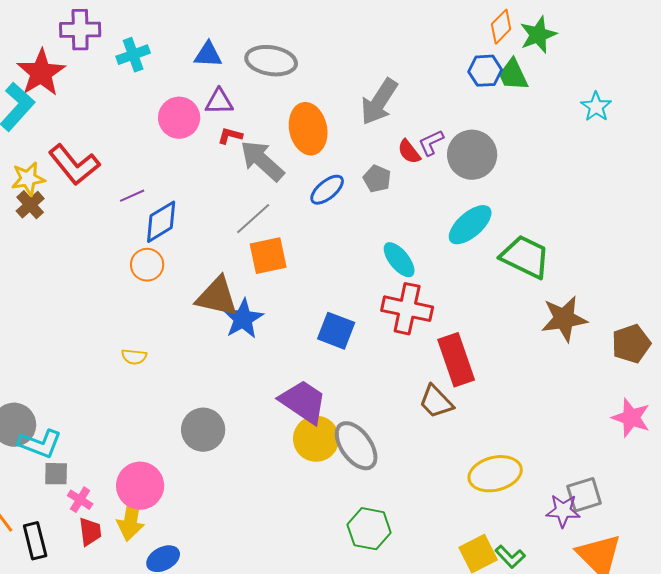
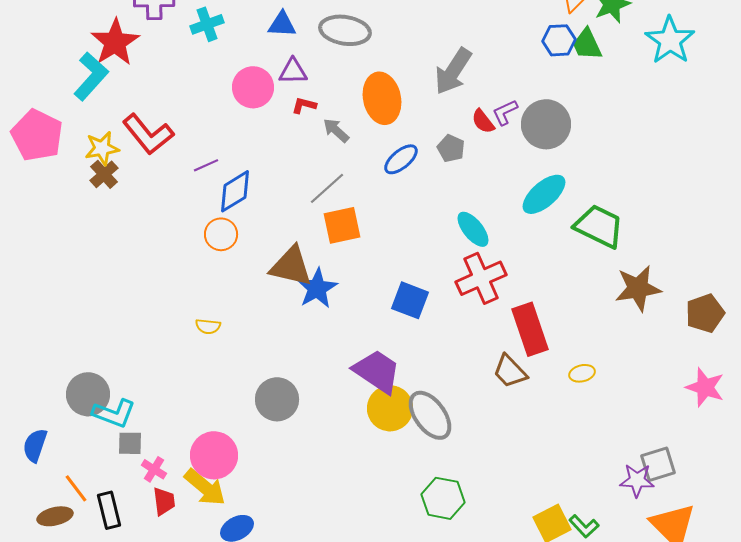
cyan star: (596, 107) -> (670, 40), moved, size x1.6
gray arrow: (262, 161) -> (336, 130), size x0.6
red cross: (407, 309) -> (481, 278), turned -36
yellow ellipse: (495, 474) -> (582, 373), moved, size x0.5
yellow arrow: (131, 518) -> (205, 487), turned -60

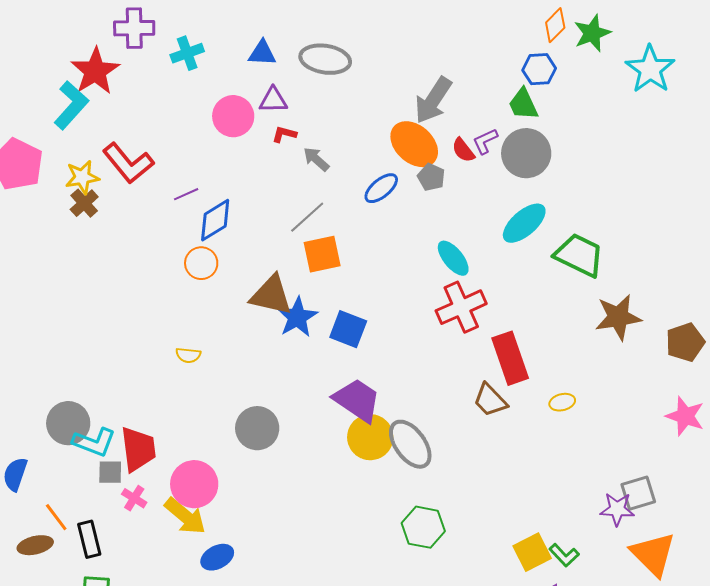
green trapezoid: (587, 44) -> (523, 104), moved
orange ellipse: (382, 98) -> (414, 144), moved, turned -36
blue square: (410, 300) -> (348, 329), moved
red trapezoid: (164, 501) -> (138, 449), moved, size x1.6

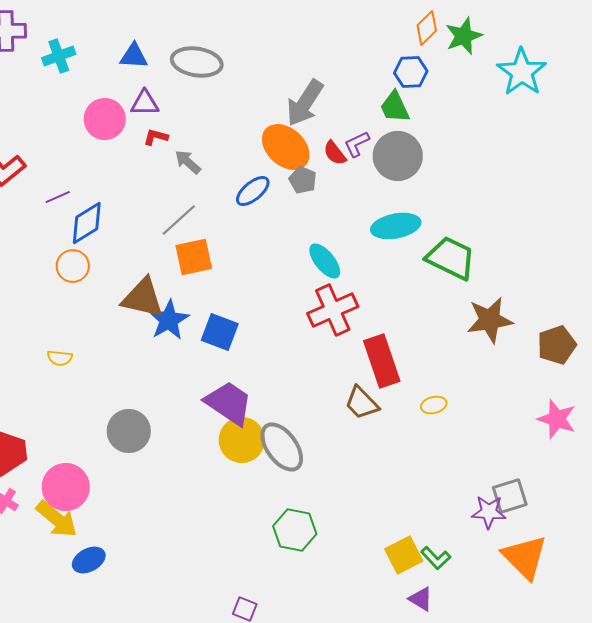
cyan ellipse: (524, 223) -> (396, 226), turned 30

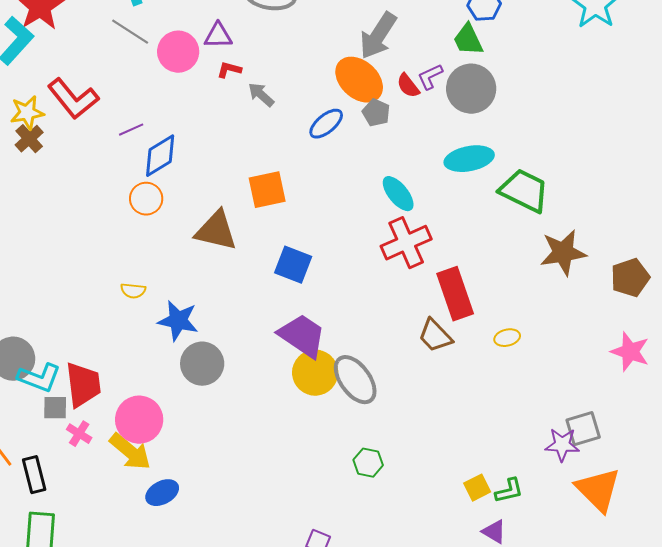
gray line: (179, 220) -> (130, 32), moved, turned 75
blue star: (169, 320) -> (178, 321), moved, turned -30
green hexagon: (295, 530) -> (368, 463), size x0.7
yellow square: (404, 555) -> (477, 488), size x0.7
green L-shape: (436, 558) -> (509, 491), turned -60

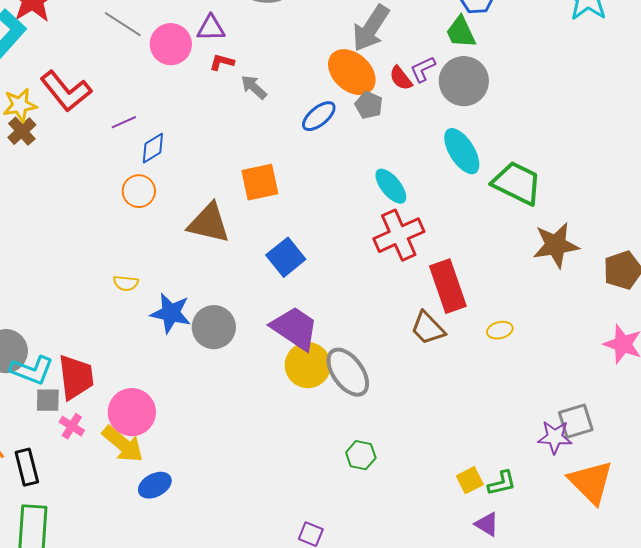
blue diamond: (160, 156) -> (153, 148), size x0.7
cyan ellipse: (469, 159) -> (462, 151), turned 69
blue square: (293, 265) -> (286, 257), turned 30
gray circle: (202, 364) -> (214, 327), moved

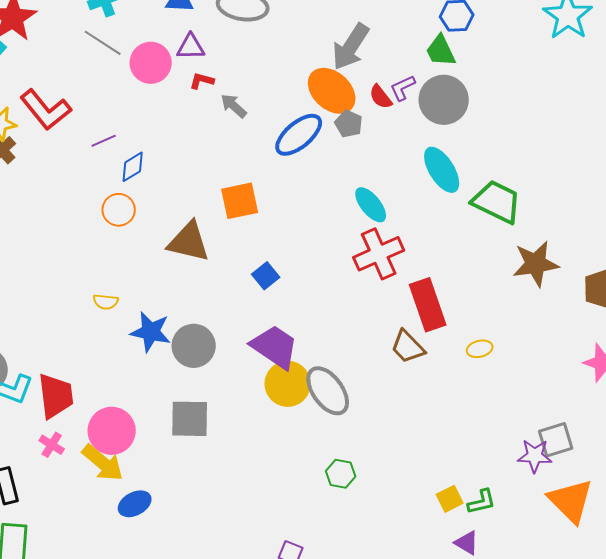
blue ellipse: (319, 116) -> (299, 135), size x1.4
blue square: (286, 257) -> (266, 276), size x0.7
gray square: (48, 400) -> (190, 419), moved, size x1.6

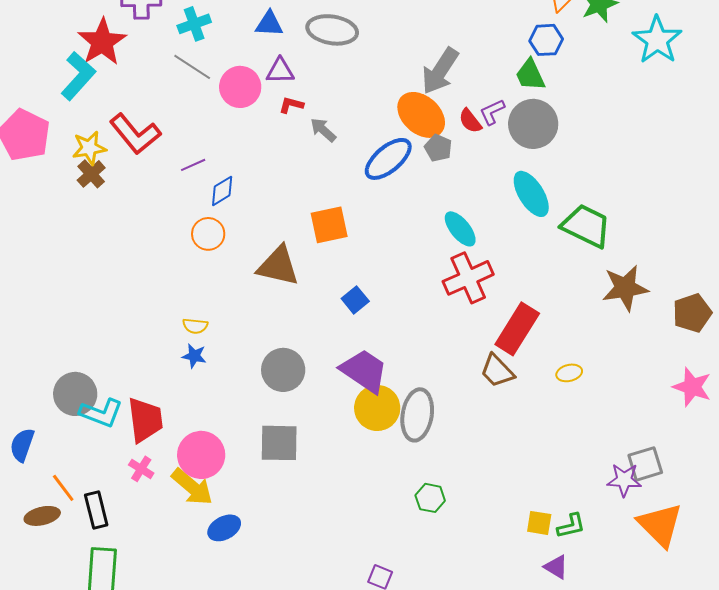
red rectangle: (428, 305) -> (517, 329), turned 51
blue star: (151, 332) -> (194, 356), moved, size x0.6
gray ellipse: (328, 391) -> (417, 415), turned 45
yellow square: (450, 499) -> (539, 523), turned 36

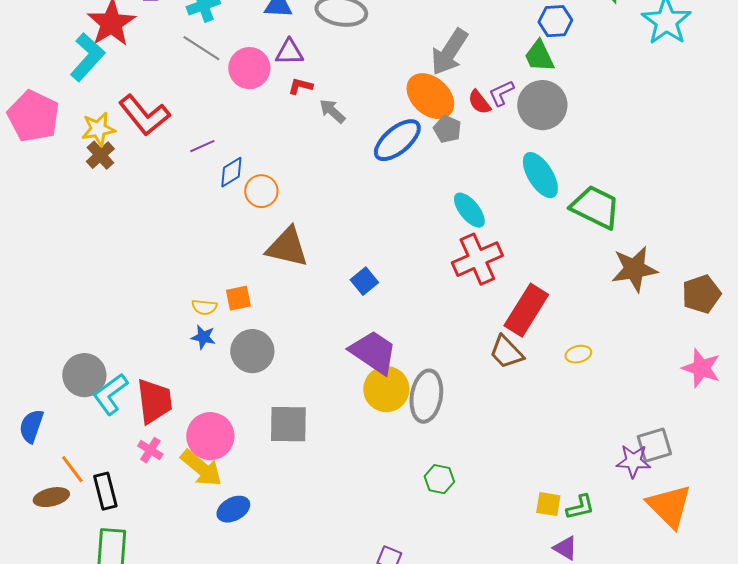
orange square: (329, 225) -> (238, 298), moved, size x0.7
orange circle: (208, 234) -> (261, 191), moved
gray circle: (283, 370) -> (252, 351), moved
cyan L-shape: (101, 413) -> (110, 394), turned 123

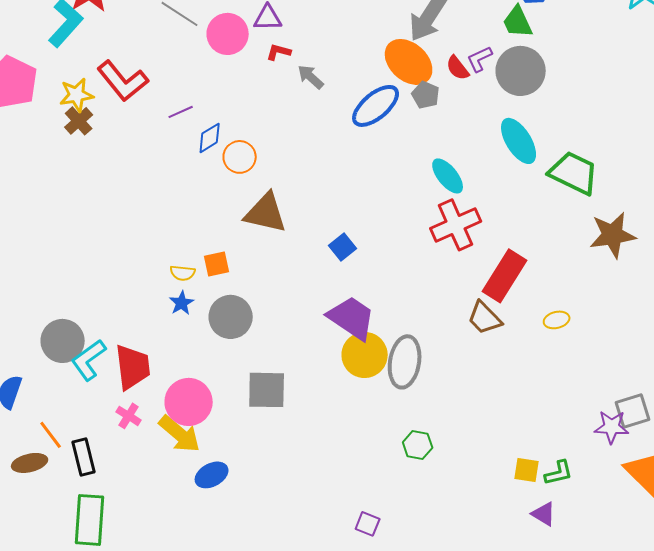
blue star: (203, 337) -> (182, 303), turned 30

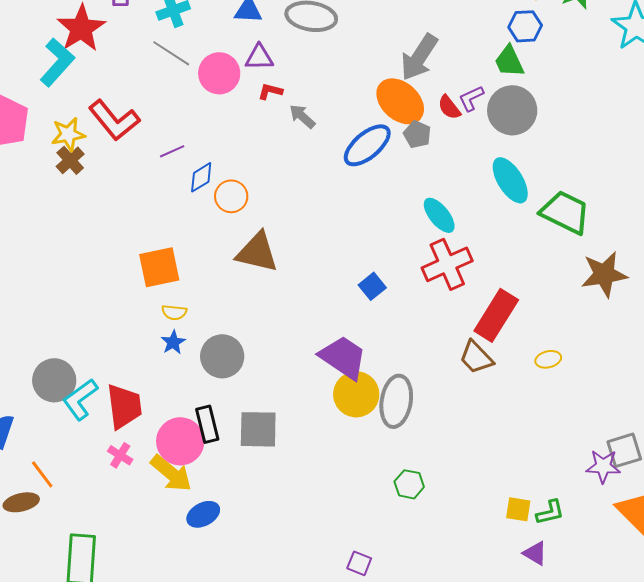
blue square: (343, 247) -> (372, 286), moved
orange square: (217, 264) -> (159, 267), moved, size x1.6
black rectangle: (84, 457) -> (207, 424), moved

